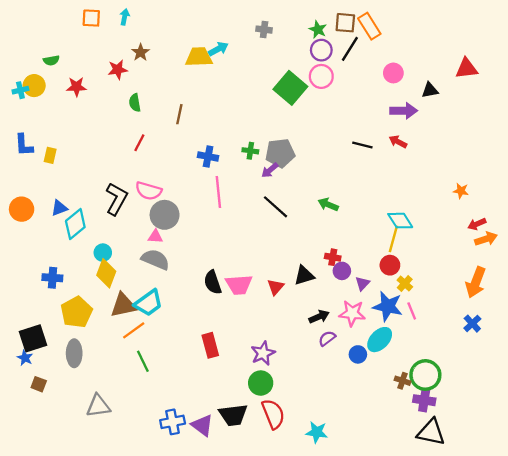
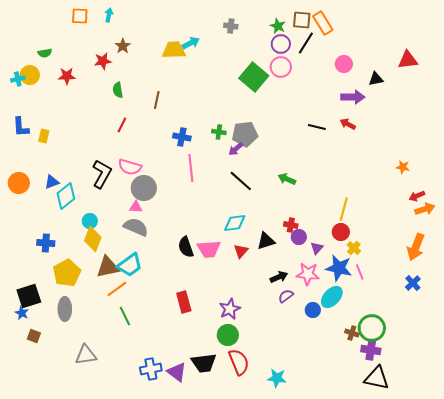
cyan diamond: (400, 221) -> (235, 223), moved, turned -65

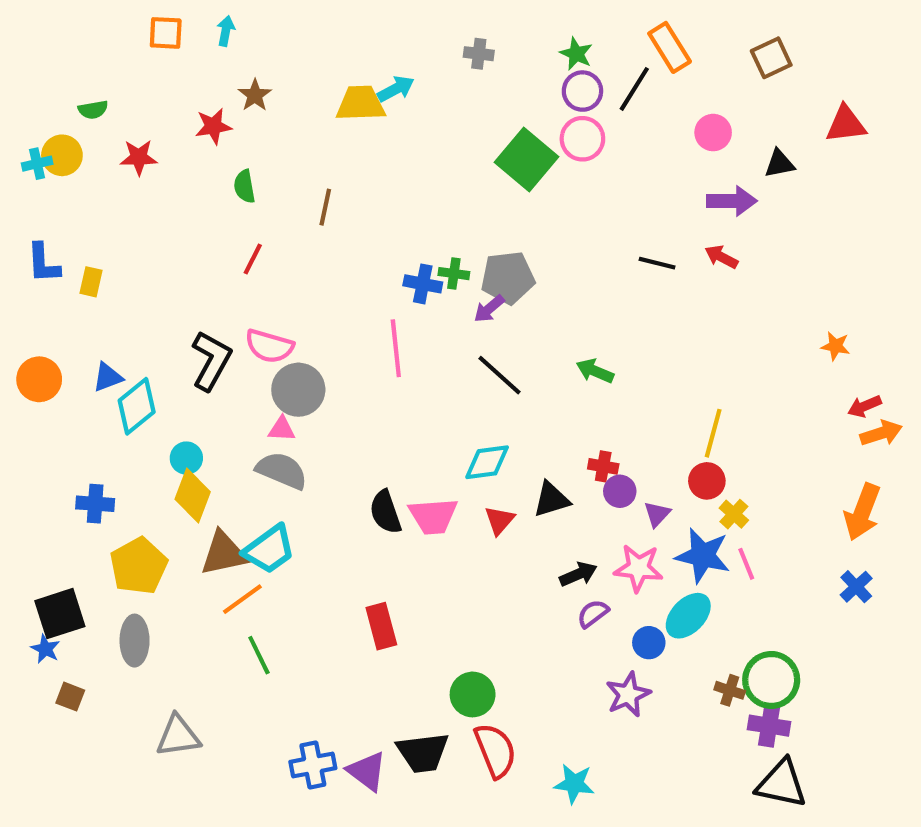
brown square: (302, 20) -> (771, 58), moved, turned -30
blue cross: (182, 137) -> (423, 284), moved
purple star: (230, 309) -> (628, 694), moved

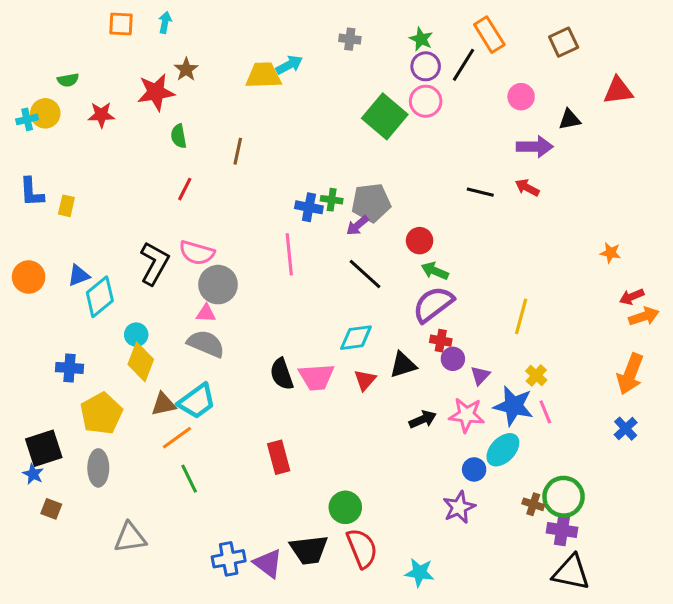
red star: (213, 126) -> (156, 92), size x1.4
red circle: (707, 481) -> (420, 241), moved
brown triangle: (224, 553) -> (163, 404), size x0.7
purple semicircle: (593, 614) -> (433, 304), moved, size x1.8

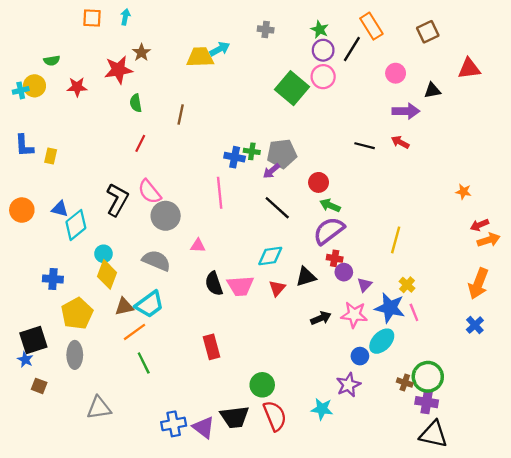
pink semicircle: (197, 253) -> (149, 192), turned 35
blue triangle: (79, 275) -> (60, 209), turned 36
pink triangle: (206, 313) -> (198, 246), moved
cyan star: (420, 572) -> (322, 409), moved

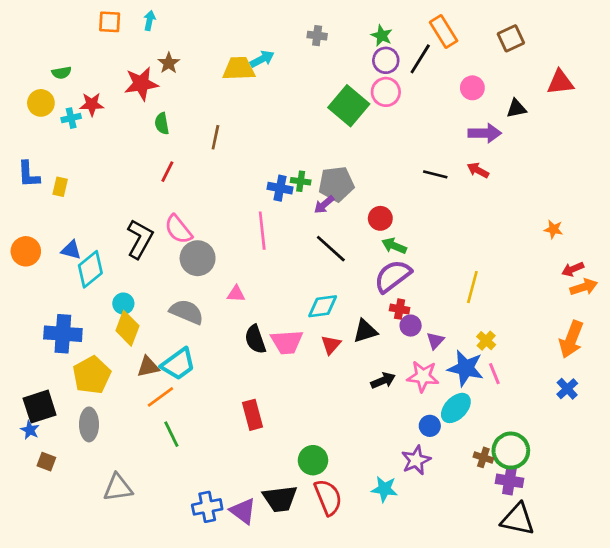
cyan cross: (21, 90) -> (71, 118), moved
blue cross: (53, 279) -> (63, 334), size x1.5

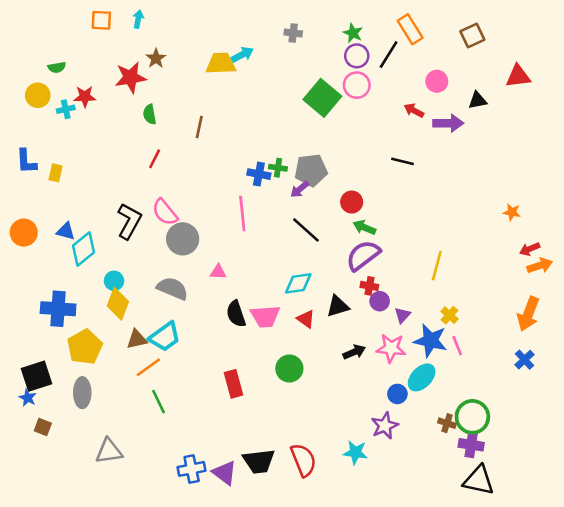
red arrow: (478, 170) -> (414, 111), moved
red triangle: (331, 345) -> (306, 319), turned -36
green circle: (313, 460) -> (289, 369), moved

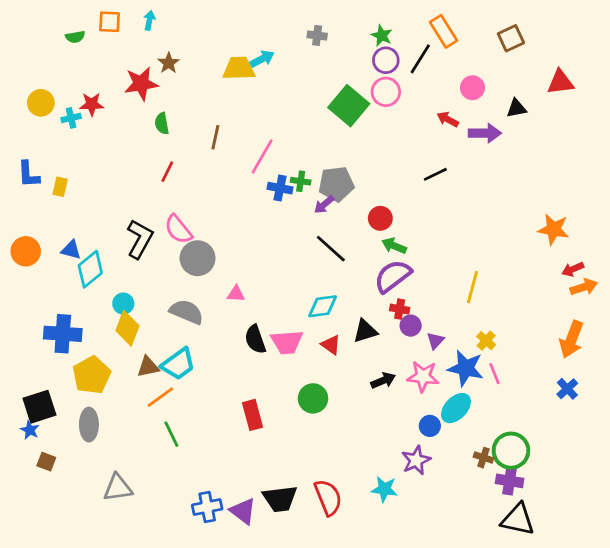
green semicircle: (57, 67) -> (75, 37), moved
black line: (402, 161) -> (435, 174), turned -40
orange star: (512, 212) -> (554, 229), size x1.6
pink line: (242, 213) -> (262, 156), moved, turned 36

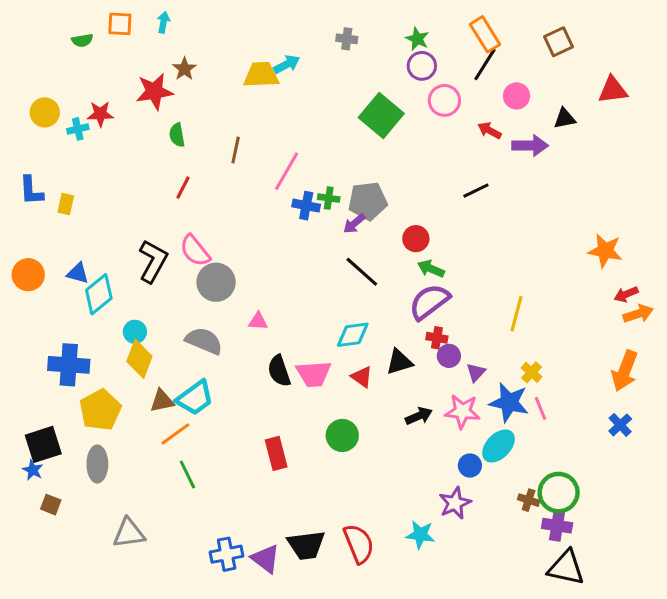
black line: (420, 59) -> (485, 64), moved
pink circle: (386, 92) -> (444, 100), moved

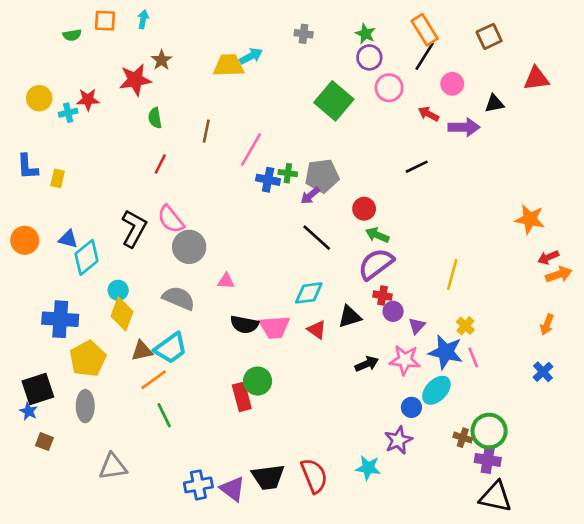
black semicircle: (279, 371) -> (244, 324), turned -60
orange arrow: (625, 371) -> (547, 324), size x0.6
green circle: (342, 435) -> (258, 381), moved

